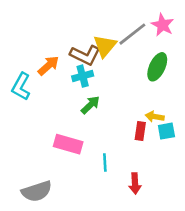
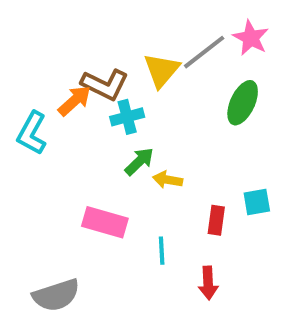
brown L-shape: (85, 55) -> (105, 84), moved
yellow arrow: (155, 117) -> (168, 180), moved
red rectangle: (140, 131) -> (216, 220), moved

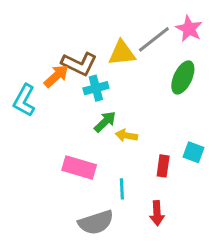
yellow triangle: (162, 70) -> (122, 53), turned 44
cyan square: (257, 202) -> (194, 152), turned 30
gray semicircle: (56, 295) -> (96, 222), moved

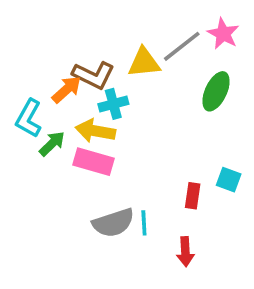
green arrow: (105, 122) -> (52, 144), moved
yellow arrow: (126, 135) -> (95, 131), moved, size x1.5
pink rectangle: (79, 167) -> (94, 162), moved
gray semicircle: (96, 222) -> (113, 223), moved

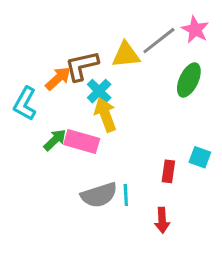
brown L-shape: (94, 75) -> (82, 66), turned 141
cyan cross: (113, 104) -> (99, 91), turned -30
yellow arrow: (95, 131) -> (105, 115), moved, turned 60
green arrow: (52, 144) -> (55, 140), moved

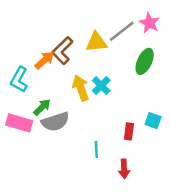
brown L-shape: (82, 66) -> (63, 51), turned -32
cyan cross: (99, 91) -> (101, 86), moved
pink rectangle: (82, 141) -> (19, 123), moved
gray semicircle: (99, 195) -> (55, 122), moved

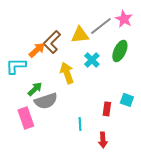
cyan L-shape: (19, 79) -> (16, 66), turned 60
cyan cross: (101, 86) -> (92, 60), moved
pink rectangle: (19, 123) -> (26, 118), moved, turned 55

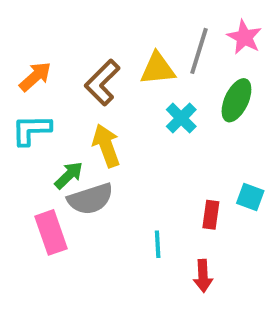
gray line: (101, 26) -> (199, 51), turned -35
orange arrow: (37, 50) -> (35, 77), moved
yellow arrow: (67, 73) -> (106, 146), moved

